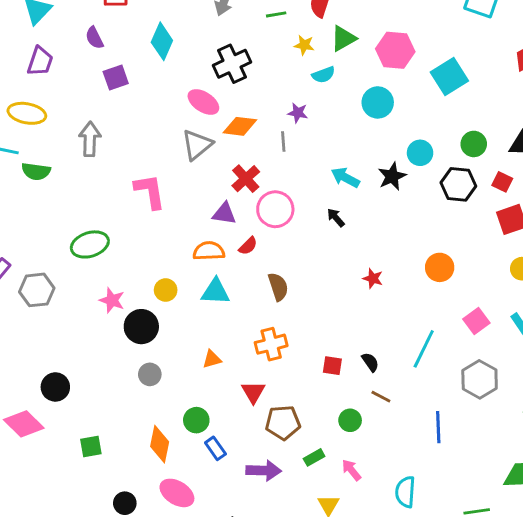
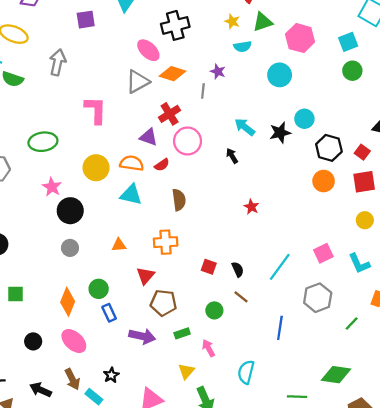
cyan square: (449, 76) -> (348, 42), moved, size x0.7
green circle: (474, 144) -> (352, 71), moved
orange circle: (440, 267) -> (324, 181), moved
yellow circle: (166, 290) -> (96, 168), moved, size x1.5

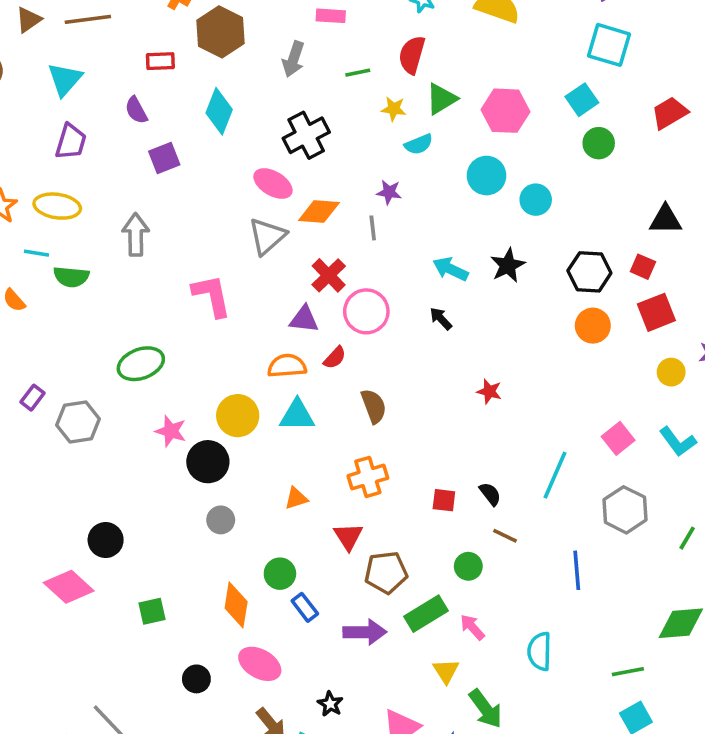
cyan circle: (304, 119) -> (536, 200), moved
yellow circle: (96, 168) -> (238, 416), moved
green rectangle: (182, 333) -> (426, 614), size x1.6

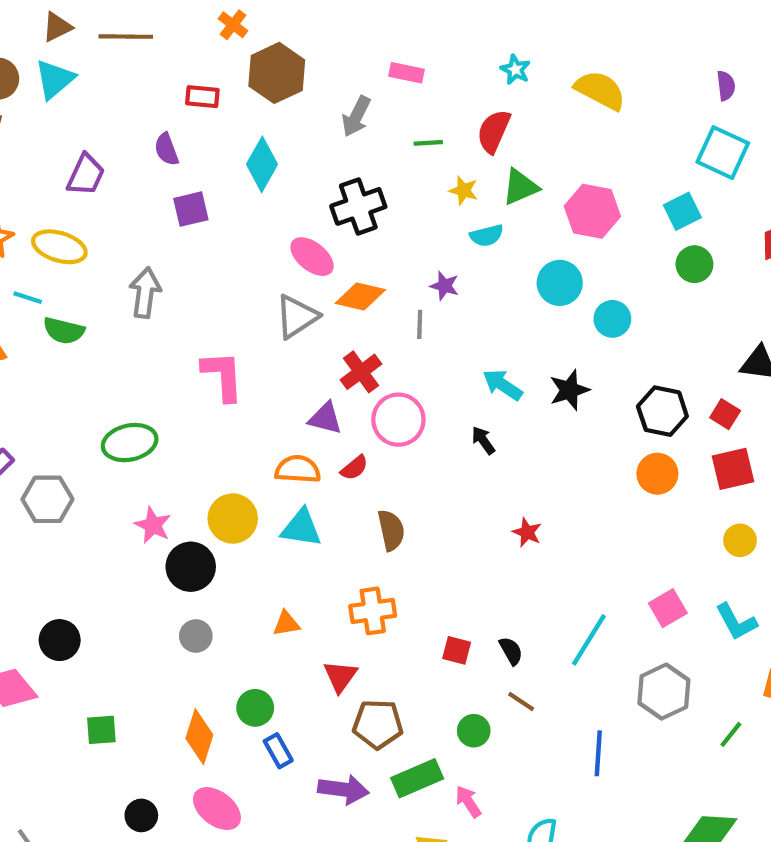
cyan triangle: (65, 79) -> (55, 79), moved

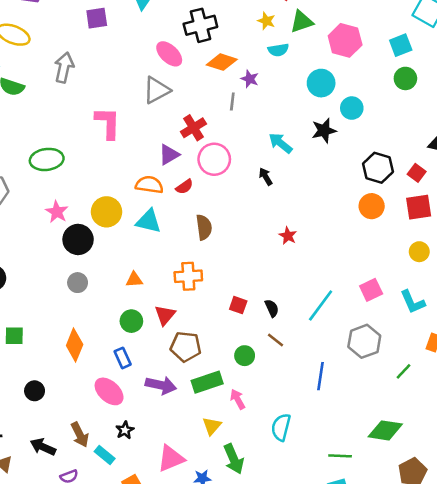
orange diamond: (360, 297) -> (222, 62), moved
black star: (569, 390) -> (324, 131), moved
purple triangle: (325, 418) -> (169, 155), turned -50
green circle: (255, 708) -> (131, 321), moved
pink ellipse: (217, 809) -> (109, 391), moved

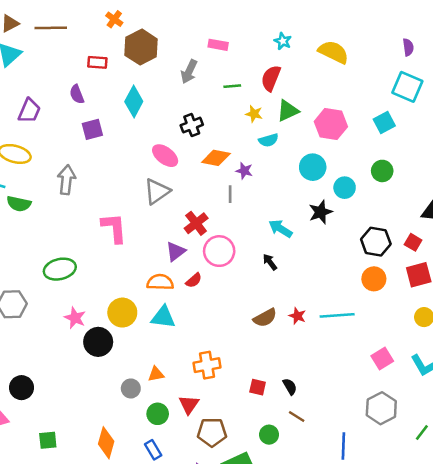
black cross: (200, 25) -> (192, 125), size x0.7
green circle: (405, 78) -> (382, 171), moved
brown semicircle: (204, 227) -> (265, 318), moved, turned 75
gray circle: (78, 283) -> (131, 388), moved
cyan line: (321, 305) -> (337, 315), moved, turned 56

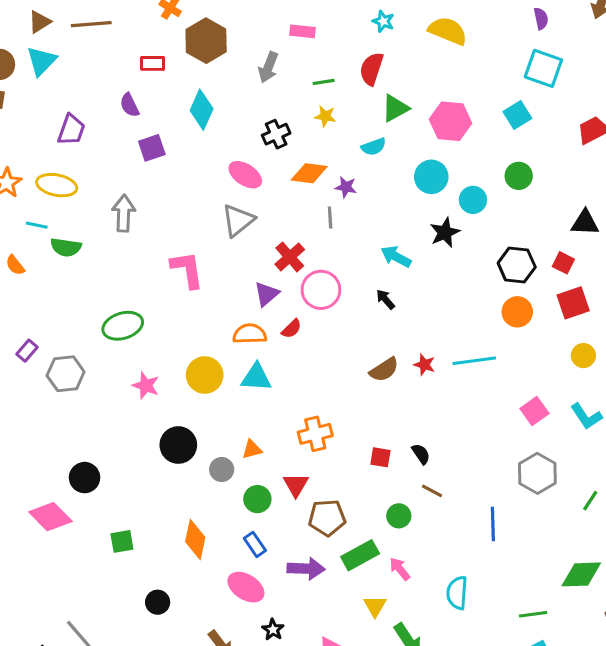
yellow star: (254, 114) -> (325, 116), moved
black circle: (98, 342) -> (178, 445), moved

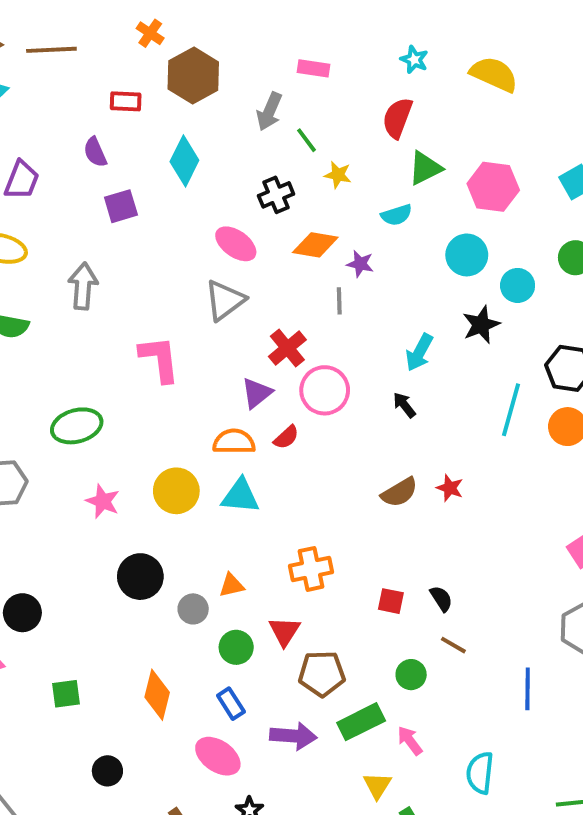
green line: (324, 82) -> (306, 140), moved, turned 60
cyan arrow: (396, 257) -> (419, 352), turned -92
cyan line: (474, 361) -> (511, 410), moved, turned -69

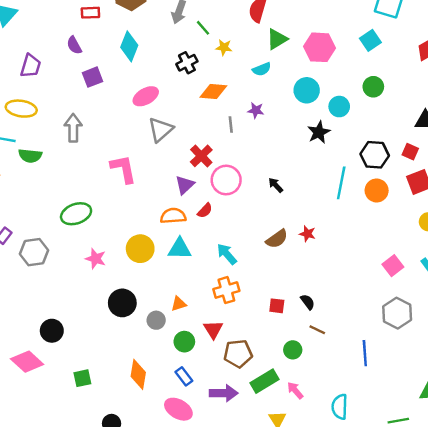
pink ellipse: (236, 244) -> (146, 96), moved, turned -60
purple star: (360, 264) -> (256, 110), moved
cyan arrow: (419, 352) -> (227, 254), moved, turned 115

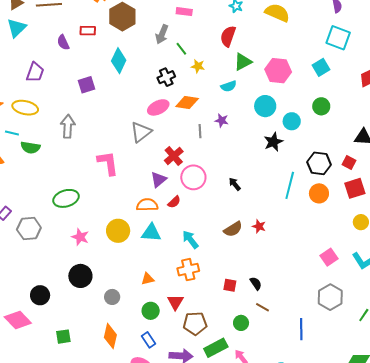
purple semicircle: (74, 45) -> (63, 42), moved
pink ellipse: (146, 96) -> (158, 107), moved
black circle: (122, 303) -> (80, 276), moved
gray circle: (156, 320) -> (112, 297), moved

